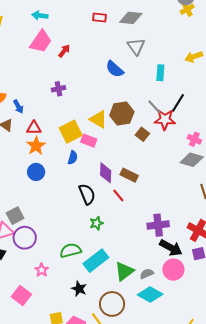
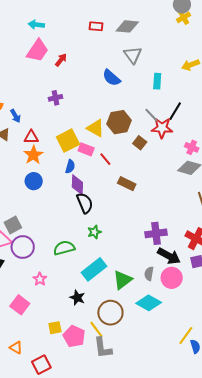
purple diamond: (106, 173) -> (77, 185), moved
red line: (118, 196) -> (105, 159), moved
green semicircle: (70, 250) -> (64, 248), moved
gray semicircle: (147, 274) -> (149, 274), moved, turned -56

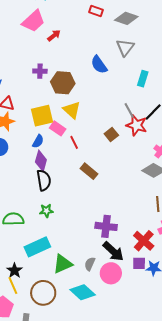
brown hexagon: (119, 122) -> (63, 83), moved
yellow line: (96, 330) -> (13, 285), moved

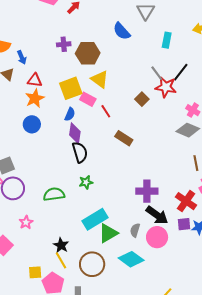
cyan rectangle: (37, 247) -> (95, 219), moved

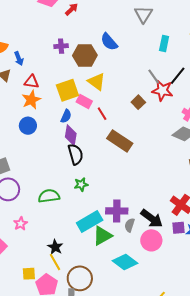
blue semicircle: (122, 31) -> (109, 42), moved
brown rectangle: (124, 138) -> (120, 141), size x1.4
purple cross: (147, 191) -> (117, 211), moved
gray semicircle: (135, 230) -> (130, 225), moved
brown circle: (92, 264) -> (80, 278), moved

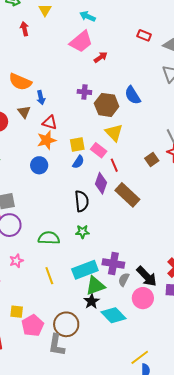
yellow square: (67, 90) -> (77, 145), moved, size x0.7
purple diamond: (71, 135) -> (101, 183), moved
black star: (55, 247) -> (92, 301), moved
yellow line: (55, 262) -> (49, 276), moved

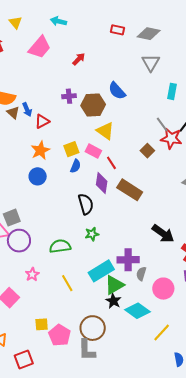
pink trapezoid: (81, 42) -> (40, 47), moved
brown triangle: (24, 112) -> (13, 113), moved
red triangle: (50, 122) -> (42, 121), moved, turned -35
black arrow: (147, 276) -> (163, 234), moved
yellow line: (140, 357) -> (162, 333), moved

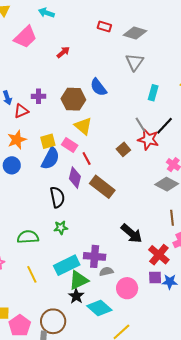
purple cross: (69, 96) -> (38, 96), moved
blue semicircle: (75, 166) -> (50, 159), size x1.6
gray semicircle: (141, 274) -> (106, 271), turned 56

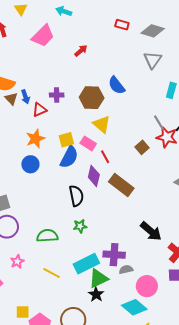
yellow line: (32, 274) -> (52, 273), turned -36
cyan diamond: (99, 308) -> (134, 307), moved

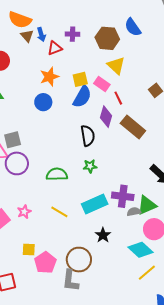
pink star: (17, 262) -> (24, 212), moved
green triangle: (98, 279) -> (147, 205), moved

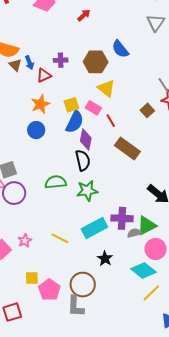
purple diamond: (106, 117) -> (86, 139), moved
green star: (90, 166) -> (87, 191), size x1.5
green semicircle: (57, 174) -> (56, 182), moved

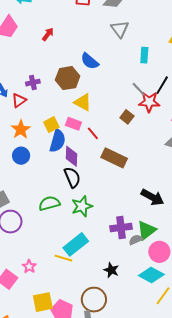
cyan rectangle: (94, 228) -> (76, 244), moved
yellow square: (32, 278) -> (43, 302), size x1.5

